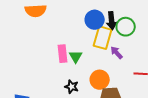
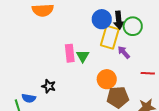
black star: (72, 87) -> (49, 86), moved

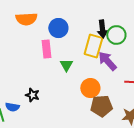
blue circle: (102, 19) -> (58, 28), moved
purple arrow: (124, 52) -> (107, 61), size x1.5
pink rectangle: (70, 53) -> (46, 49), moved

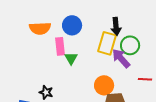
orange semicircle: (26, 19) -> (40, 28), moved
green circle: (116, 35) -> (130, 45), moved
green triangle: (66, 65) -> (71, 58), moved

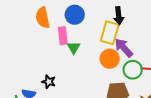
orange semicircle: (40, 28) -> (43, 18), turned 80
green circle: (130, 45) -> (133, 70), moved
orange circle: (104, 85) -> (110, 59), moved

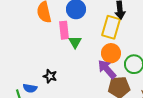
purple arrow: (124, 48) -> (107, 69), moved

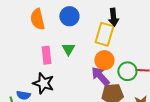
pink rectangle: (64, 30) -> (46, 55), moved
black star: (50, 76) -> (43, 83), size x1.5

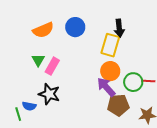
orange semicircle: (37, 19) -> (43, 30), turned -100
green triangle: (68, 49) -> (38, 60), moved
pink rectangle: (46, 55) -> (52, 66), turned 36

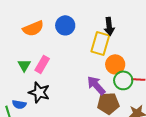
green triangle: (38, 60) -> (24, 65), moved
orange circle: (110, 71) -> (115, 64), moved

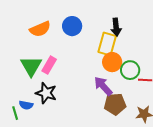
orange circle: (115, 64) -> (112, 62), moved
green triangle: (24, 65) -> (31, 66), size x1.6
green circle: (123, 80) -> (130, 70), moved

